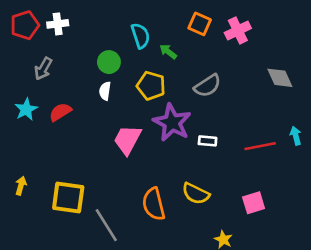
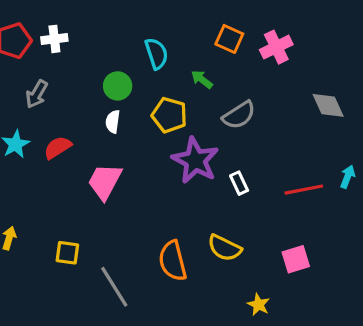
green arrow: (168, 52) -> (202, 79), moved
cyan arrow: (296, 136) -> (348, 177), turned 36
pink trapezoid: (127, 140) -> (105, 181), moved
white rectangle: (208, 141) -> (239, 183), turned 60
yellow square: (68, 197) -> (67, 253), size x0.6

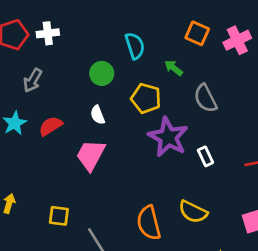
gray semicircle: (239, 115) -> (205, 98), turned 96
white semicircle: (113, 122) -> (98, 115), moved, turned -30

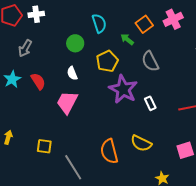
orange square: (197, 33) -> (144, 24), moved, turned 30
yellow pentagon: (146, 98) -> (107, 61), turned 30
red semicircle: (51, 126) -> (38, 81), turned 90

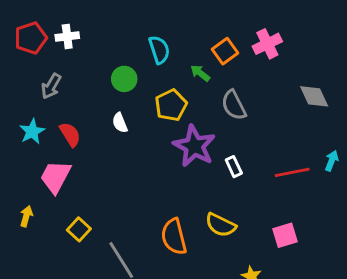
pink trapezoid: (67, 102) -> (56, 177), moved
yellow square: (44, 146) -> (79, 229), turned 35

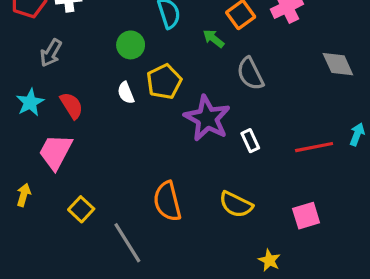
yellow pentagon: (171, 105) -> (164, 82), moved
orange semicircle: (174, 237) -> (167, 201), moved

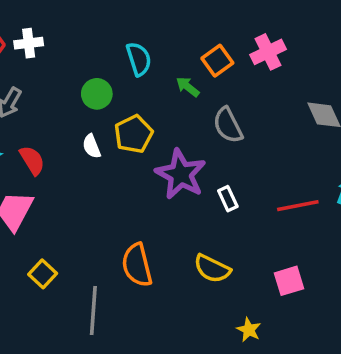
gray line: (127, 243) -> (93, 311), turned 36

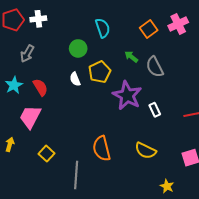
green arrow: (188, 87) -> (131, 57), moved

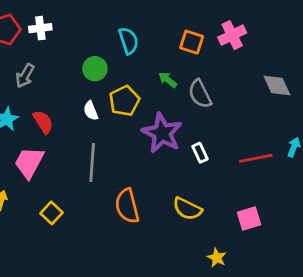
orange square: (149, 29) -> (192, 42), turned -36
gray line: (76, 175) -> (92, 162), moved

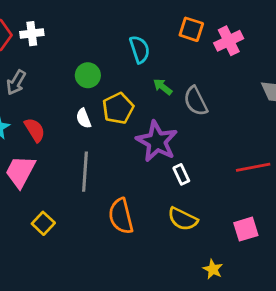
cyan semicircle: (129, 41) -> (140, 49), moved
orange square: (192, 42) -> (191, 29), moved
white rectangle: (200, 153) -> (181, 174), moved

